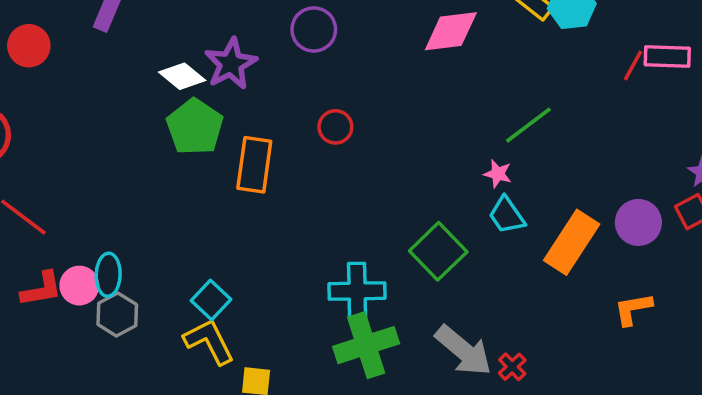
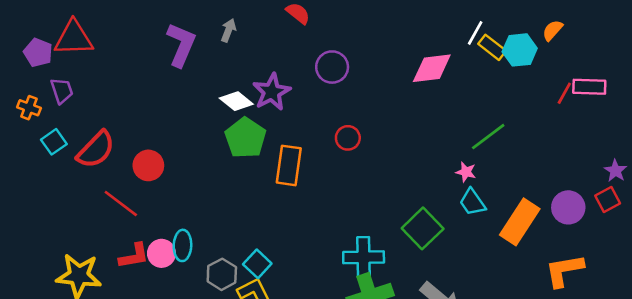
red circle: (29, 46) -> (148, 165), moved
orange L-shape: (633, 309) -> (564, 270), size x1.4
gray hexagon: (117, 314) -> (222, 274), moved

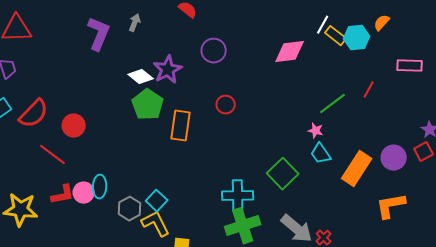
red line: (564, 93) -> (369, 90), moved

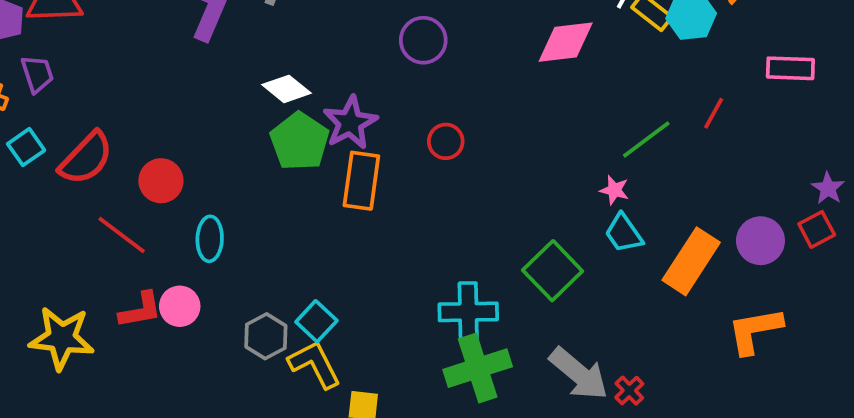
purple star: (168, 70) -> (350, 123), moved
cyan ellipse: (100, 187) -> (210, 239), moved

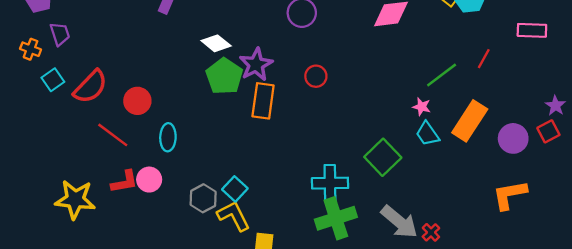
orange rectangle: (691, 261) -> (470, 121), moved

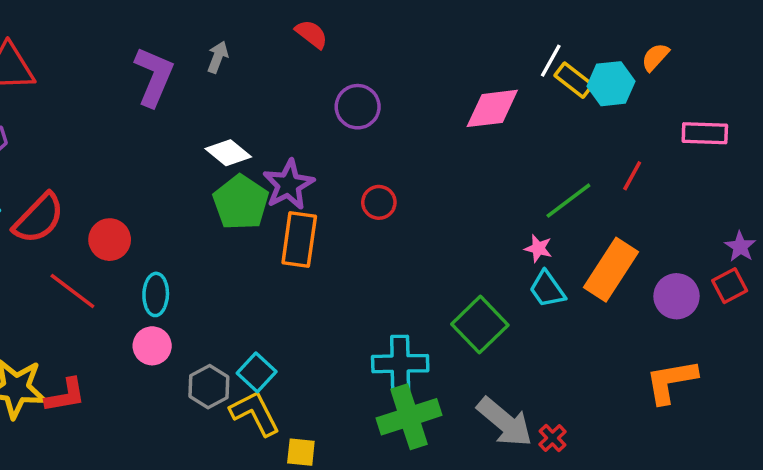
pink circle: (149, 180) -> (152, 346), moved
red L-shape: (124, 182) -> (65, 395), moved

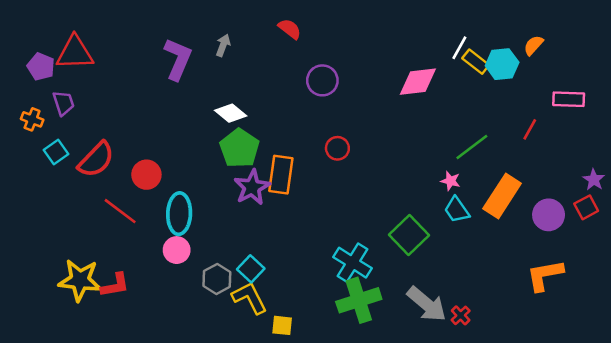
red line: (632, 176) -> (530, 129), moved
purple star: (289, 185) -> (252, 187), moved
cyan ellipse: (156, 294) -> (179, 214), size x1.4
cyan cross: (400, 364) -> (353, 263), turned 33

